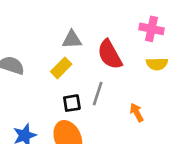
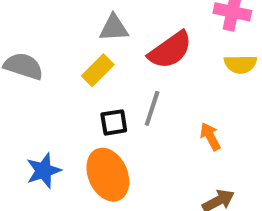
red semicircle: (110, 54) -> (170, 50), turned -96

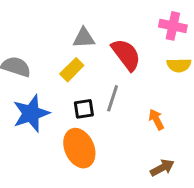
red semicircle: (170, 50) -> (126, 55), turned -92
blue star: (44, 171) -> (31, 113), moved, size x1.4

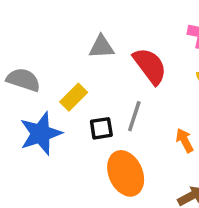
yellow rectangle: (72, 70) -> (74, 97), moved
orange ellipse: (79, 148) -> (126, 173), moved

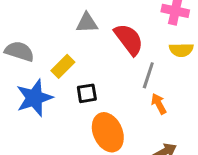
gray line: (134, 116) -> (148, 75), moved

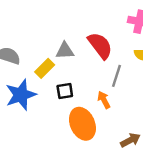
gray triangle: (87, 23) -> (65, 51), moved
orange arrow: (159, 104) -> (104, 100), moved

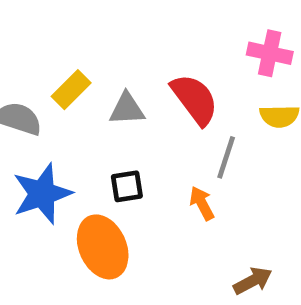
yellow rectangle: (45, 68) -> (71, 90), moved
orange ellipse: (82, 124) -> (103, 247), moved

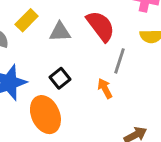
black square: (127, 186) -> (60, 78), turned -30

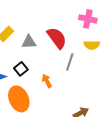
black square: (60, 78) -> (21, 69), moved
orange arrow: (105, 88) -> (47, 81), moved

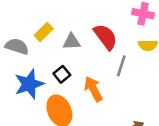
orange arrow: (47, 81) -> (93, 89), size x1.5

